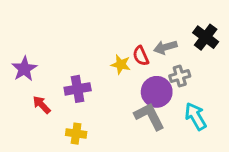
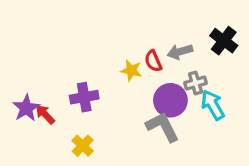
purple star: (24, 69) -> (26, 108), moved
cyan arrow: (196, 116) -> (213, 105), moved
yellow cross: (76, 134) -> (83, 146), turned 36

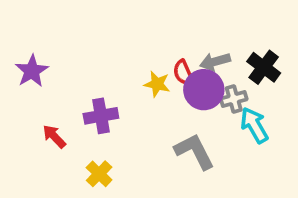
black cross: (224, 41) -> (264, 67), moved
purple circle: (170, 100) -> (204, 90), moved
purple star: (26, 108) -> (32, 71), moved

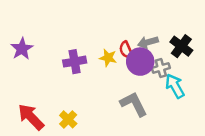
purple cross: (101, 116) -> (75, 62), moved
red arrow: (54, 136) -> (31, 117), moved, size x1.6

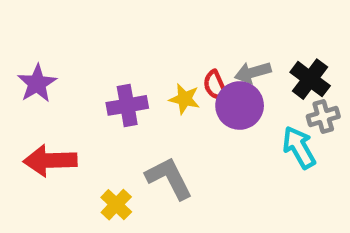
gray cross: (161, 68) -> (323, 116), moved
gray L-shape: (134, 104) -> (169, 178), moved
red arrow: (31, 117) -> (50, 161), moved, turned -48

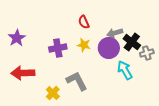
black cross: (310, 79) -> (132, 42), moved
red semicircle: (215, 86) -> (84, 22), moved
cyan arrow: (299, 147) -> (125, 70), moved

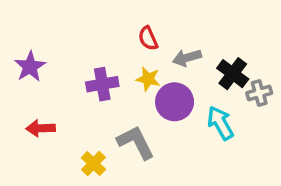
gray arrow: (115, 33) -> (187, 58), moved
purple circle: (109, 48) -> (175, 102), moved
red arrow: (23, 73) -> (41, 128), size x0.7

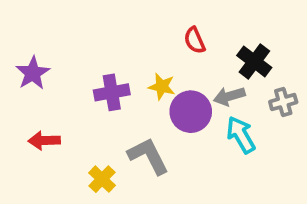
red semicircle: (148, 38) -> (195, 40), moved
gray arrow: (187, 58) -> (229, 96), moved
black cross: (233, 74) -> (254, 62), moved

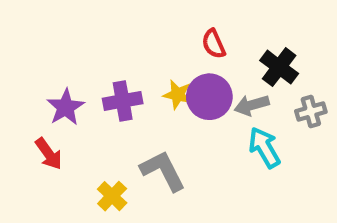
purple star: (33, 73) -> (66, 107), moved
purple circle: (191, 112) -> (209, 97), moved
red arrow: (44, 141) -> (49, 154), turned -124

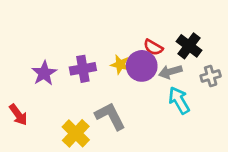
red semicircle: (214, 44) -> (153, 47), moved, turned -36
red arrow: (49, 154) -> (18, 115), moved
yellow cross: (112, 196) -> (76, 133), size x1.4

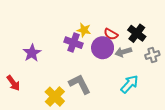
yellow star: (120, 65) -> (84, 30), moved
purple cross: (83, 69) -> (73, 43), moved, turned 30
cyan arrow: (179, 100) -> (130, 84), moved, turned 72

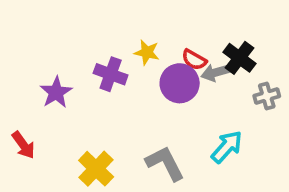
purple cross: (73, 43) -> (111, 74), moved
gray arrow: (123, 52) -> (216, 72), moved
gray L-shape: (80, 84) -> (165, 163), moved

